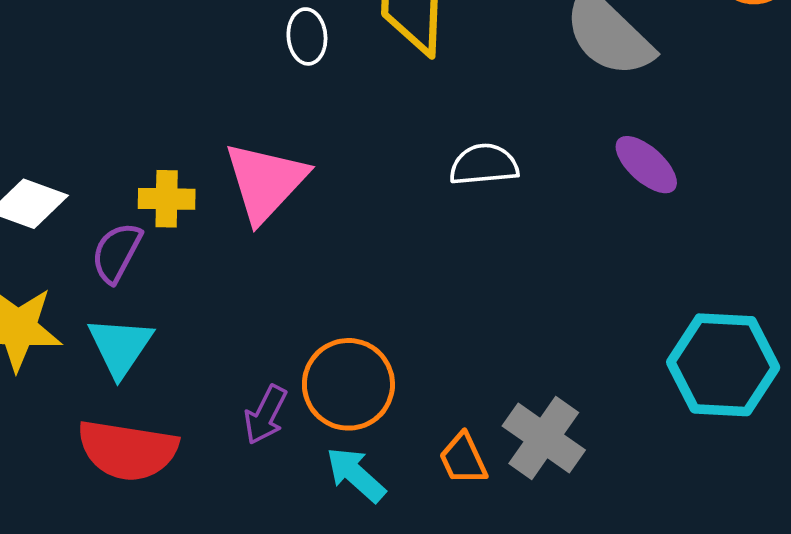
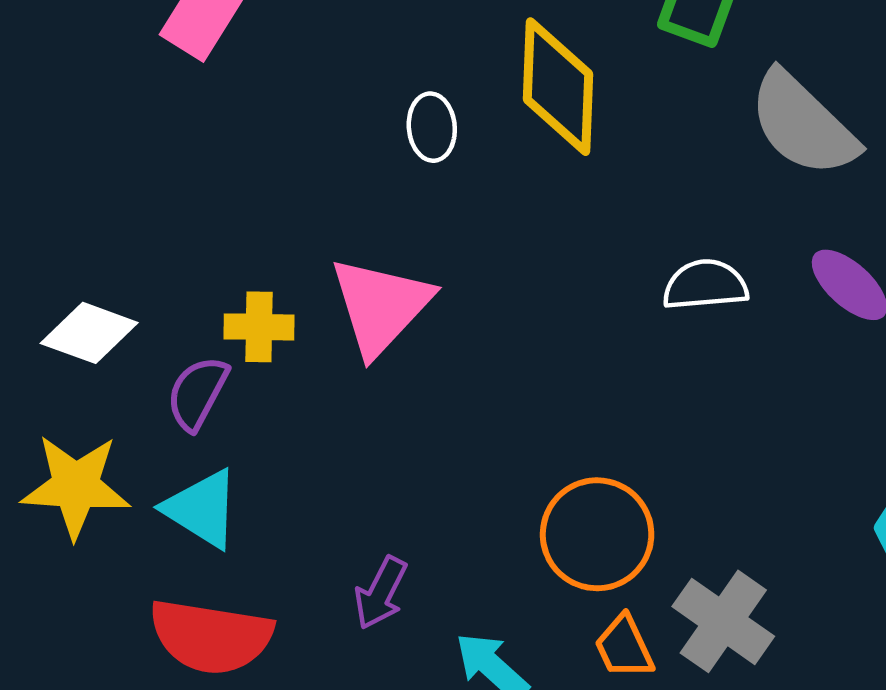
white semicircle: (484, 165) -> (705, 285), moved
cyan triangle: (120, 346) -> (202, 509), turned -32
orange circle: (348, 384) -> (597, 534), moved

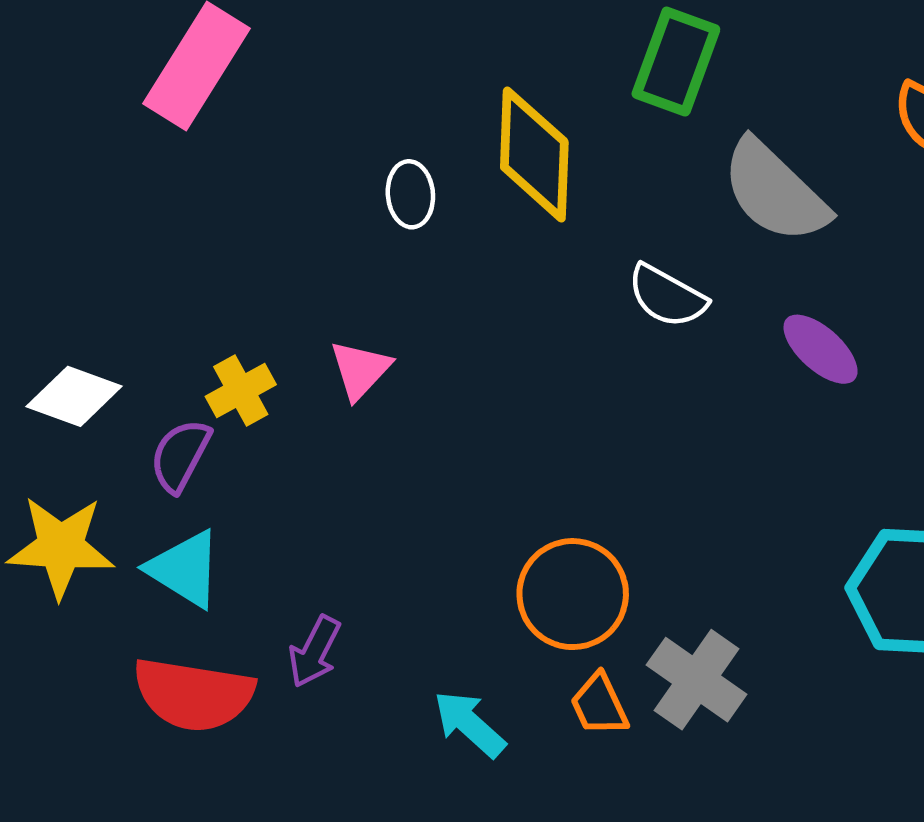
white semicircle: (705, 285) -> (667, 296), moved, turned -146
pink triangle: (381, 306) -> (360, 370), size x0.6
yellow cross: (259, 327) -> (241, 390), turned -30
purple arrow: (381, 593) -> (315, 652), moved

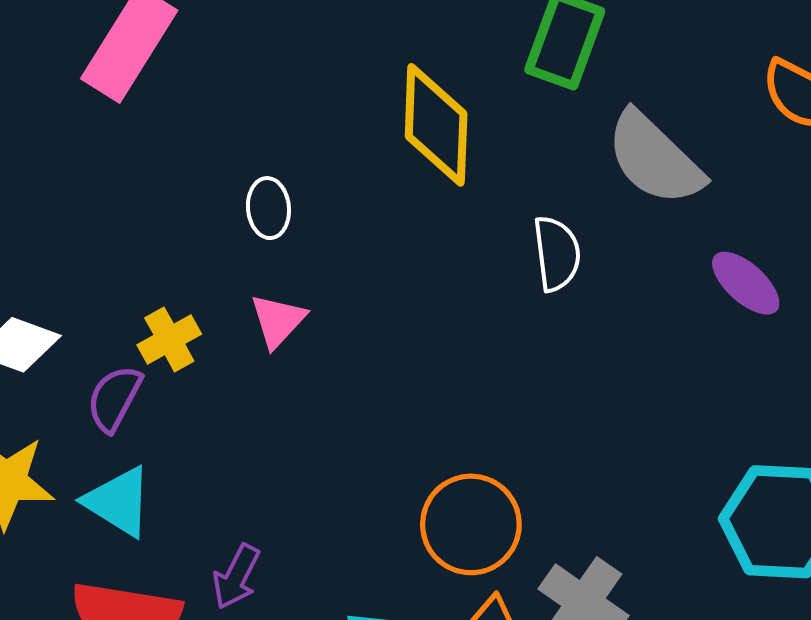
white ellipse: (410, 194) -> (268, 208), moved
white semicircle: (667, 296) -> (557, 254), turned -126
purple ellipse: (821, 349) -> (746, 283), moved

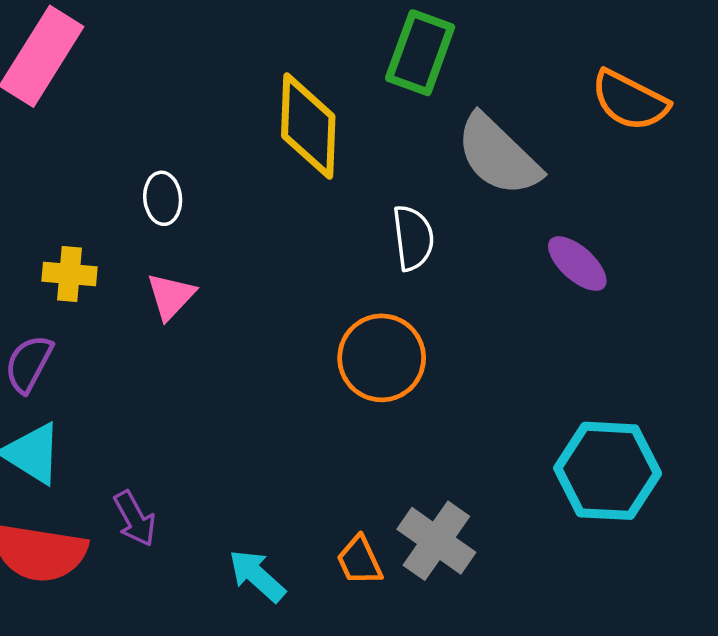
yellow cross: (169, 339) -> (69, 274), moved, turned 34
orange circle: (471, 524) -> (382, 358), moved
purple arrow: (236, 577) -> (135, 519), turned -56

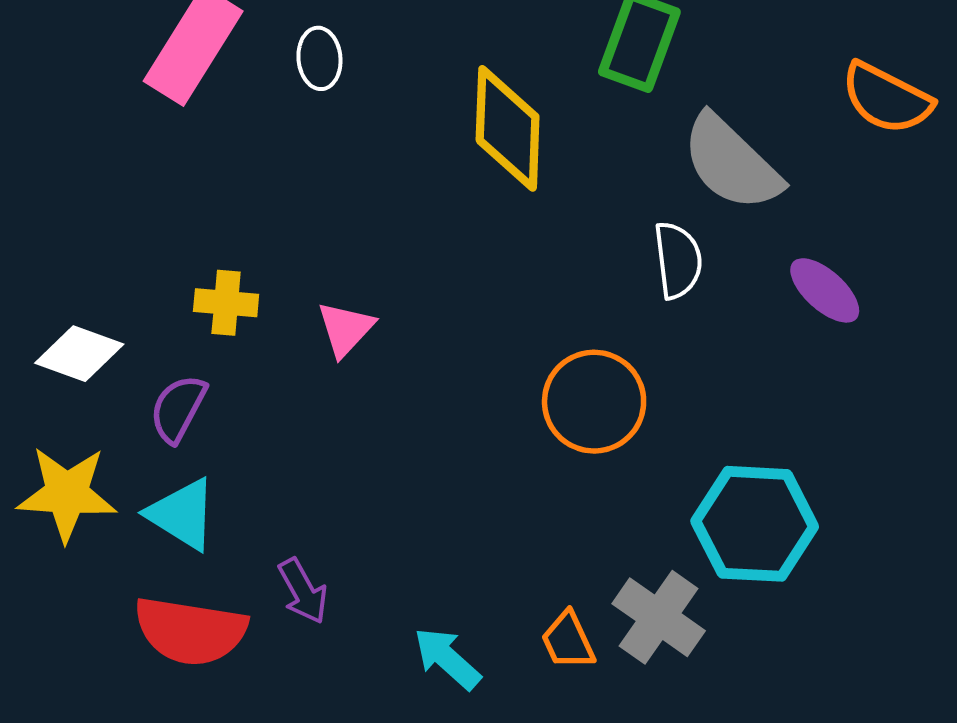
white ellipse: (163, 198) -> (319, 58), moved
white semicircle: (413, 238) -> (678, 260), moved
cyan hexagon: (608, 471) -> (755, 524), moved

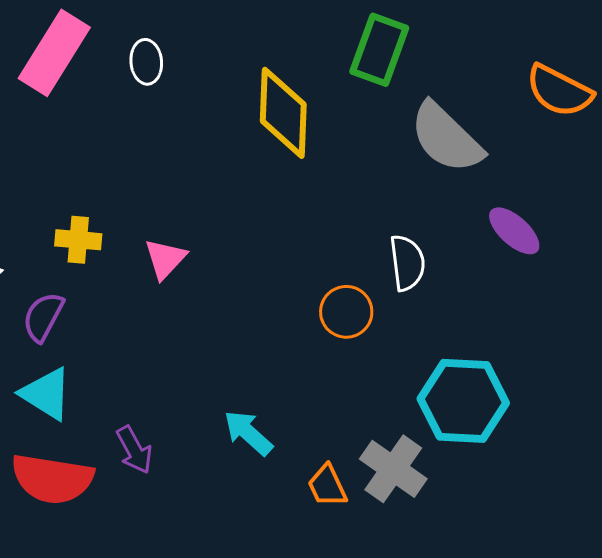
white semicircle: (678, 260) -> (407, 263), moved
orange circle: (594, 402) -> (346, 312), size x0.7
cyan arrow: (447, 658) -> (248, 433), moved

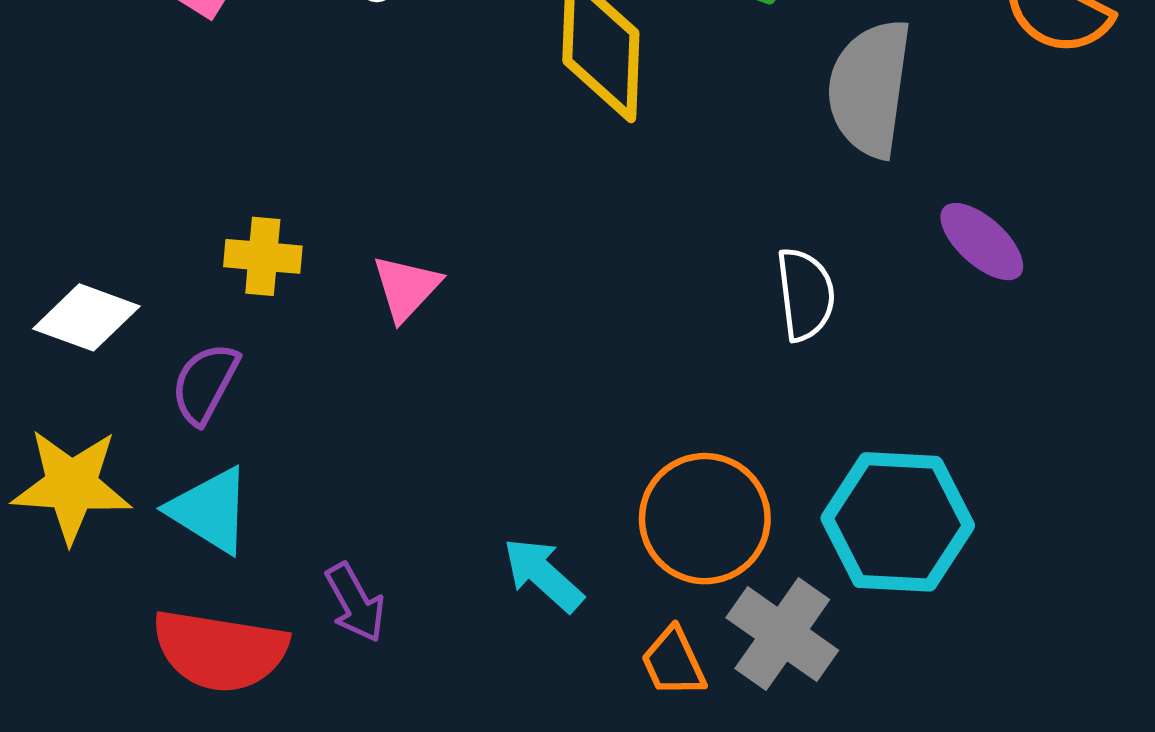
gray semicircle: (446, 138) -> (870, 88), turned 54
orange circle: (346, 312) -> (705, 519), moved, size x1.5

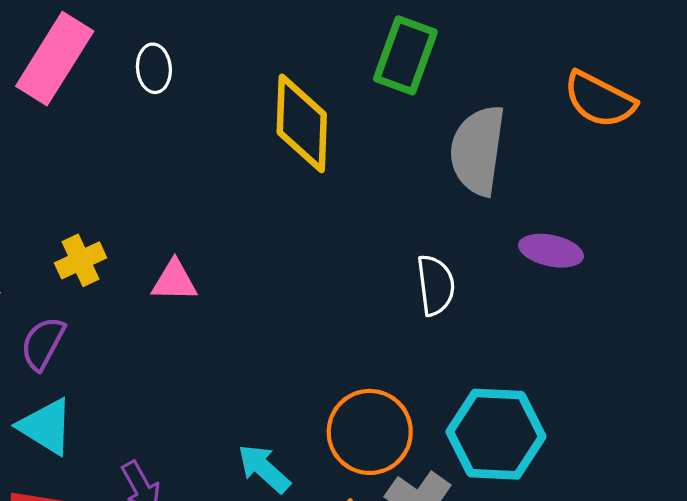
purple ellipse: (982, 242) -> (551, 251), turned -30
yellow cross: (263, 256) -> (81, 260), turned -30
pink triangle: (406, 288) -> (174, 281), turned 48

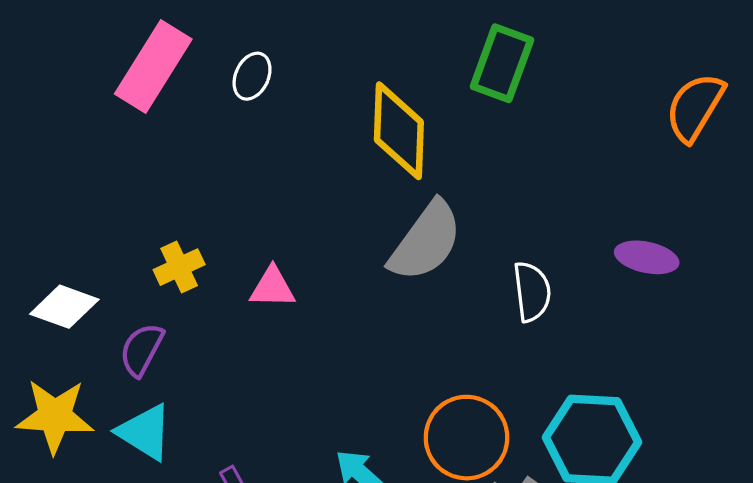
white ellipse: (154, 68) -> (252, 76), turned 30
orange semicircle: (600, 100) -> (695, 107), turned 94
gray semicircle: (478, 150) -> (426, 241), moved, turned -152

